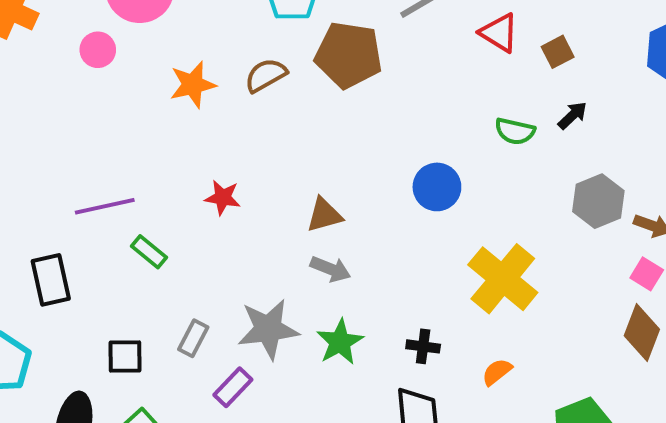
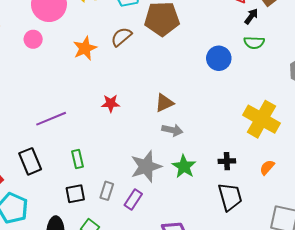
black arrow: (573, 115) -> (251, 16), moved
blue circle: (437, 187) -> (219, 58), moved
green rectangle: (149, 252) -> (77, 159), moved, turned 48
gray rectangle: (193, 338) -> (107, 191), moved

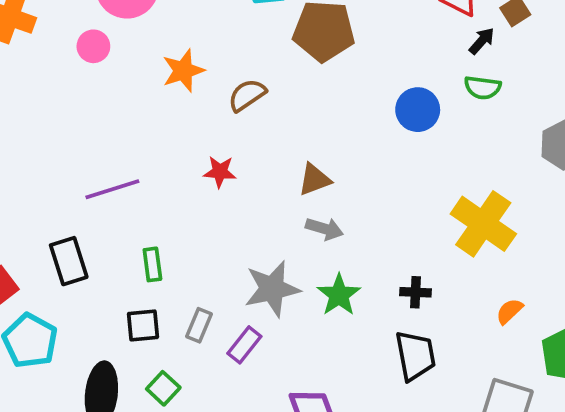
brown semicircle: (121, 37) -> (247, 95), moved
orange semicircle: (267, 167) -> (509, 311), moved

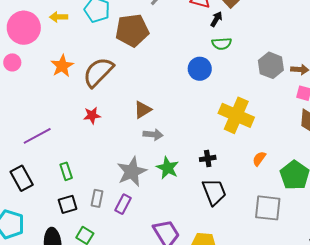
brown semicircle: (247, 95) -> (98, 72), size x1.6
blue circle: (418, 110) -> (200, 69), moved

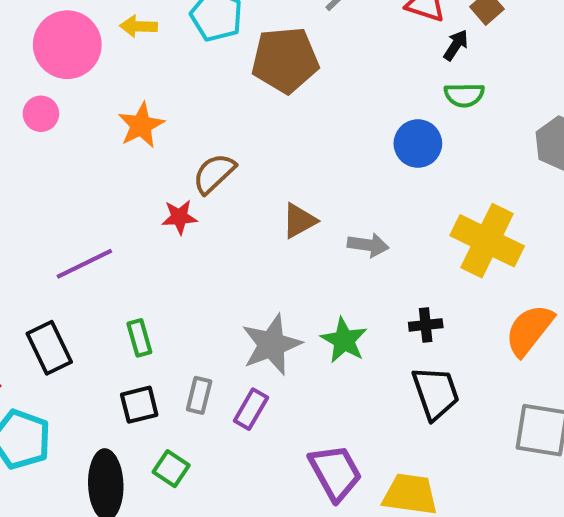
brown semicircle: (98, 72) -> (214, 174), moved, size x0.7
red star: (92, 115) -> (179, 217), moved
gray arrow: (153, 134) -> (368, 245), moved
orange semicircle: (259, 159) -> (529, 330), size x1.8

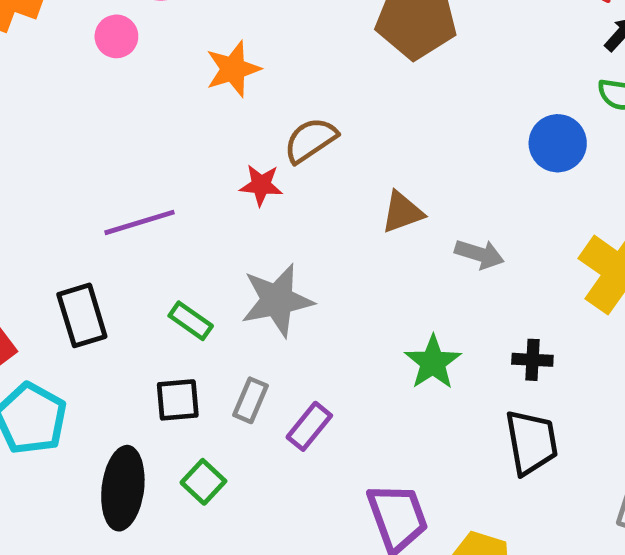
green rectangle: (139, 338) -> (191, 321), turned -48
gray star: (272, 345) -> (277, 300), moved

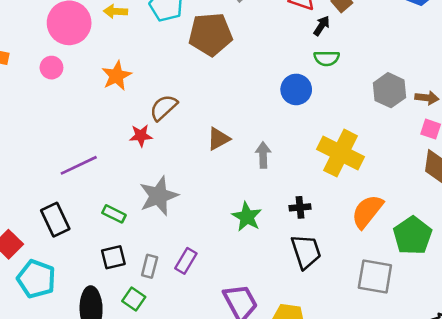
gray arrow: (479, 254) -> (263, 155), turned -100
gray rectangle: (251, 400) -> (150, 266), moved

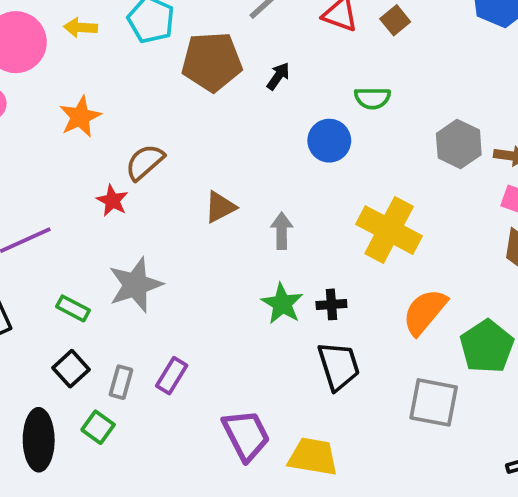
black arrow: (321, 26) -> (278, 76), moved
red star: (141, 136) -> (112, 201), turned 30
green star: (247, 217) -> (282, 304), moved
black square: (113, 257) -> (71, 369), turned -30

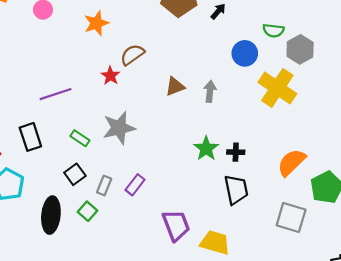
gray hexagon: (459, 144) -> (300, 49), moved
yellow cross: (389, 230) -> (277, 88), moved
gray arrow: (282, 231) -> (210, 91), moved

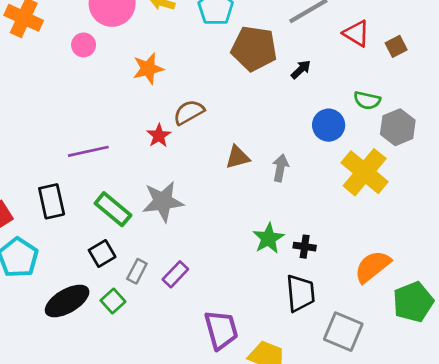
green rectangle: (80, 138) -> (113, 209), size x1.5
black ellipse: (51, 215) -> (67, 301), turned 48
gray square: (291, 218) -> (343, 332), moved

